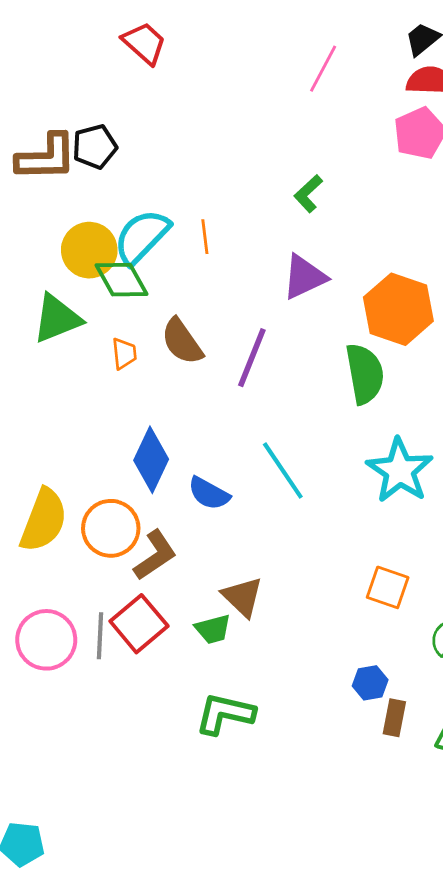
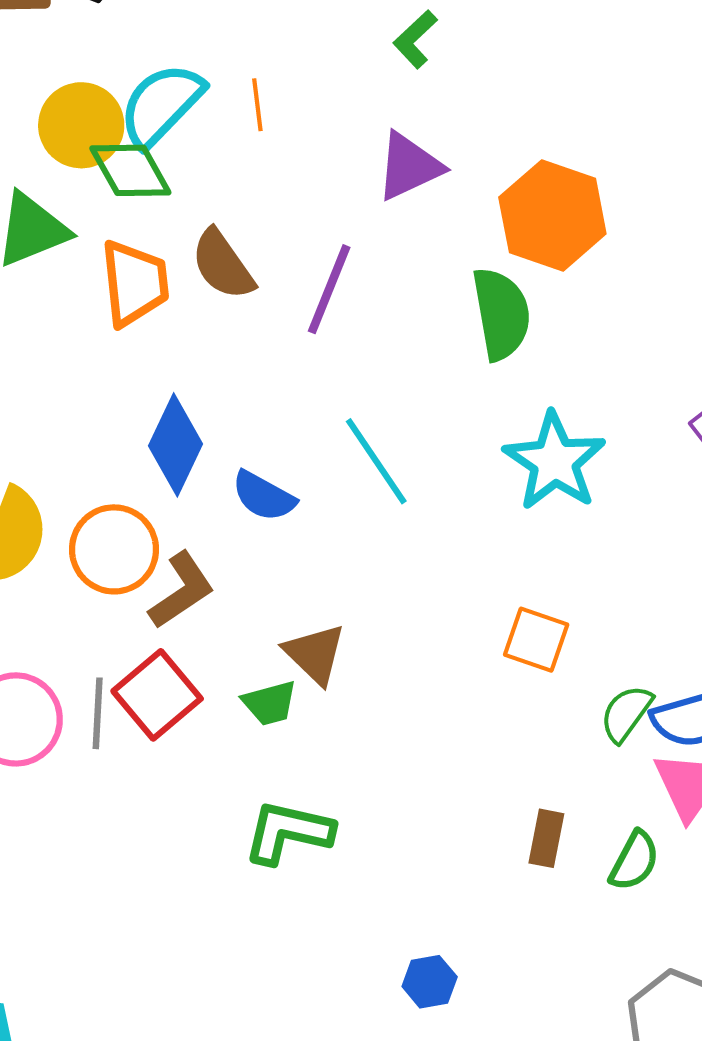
orange trapezoid: (124, 354) -> (134, 283), size x1.8
blue hexagon: (370, 683) -> (430, 982), moved

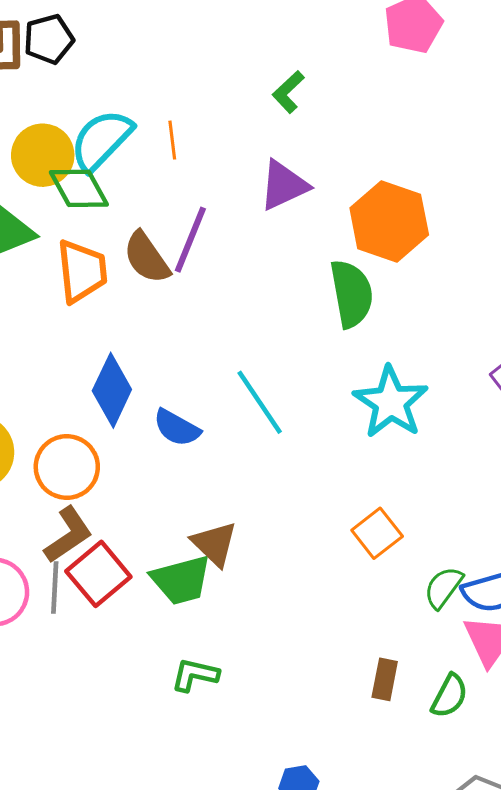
purple line: (329, 289) -> (190, 240), moved
brown L-shape: (182, 590) -> (68, 535), moved
orange square: (536, 640) -> (377, 533), turned 33
green trapezoid: (270, 703) -> (181, 580), size x1.5
green L-shape: (288, 832) -> (195, 675), size x0.7

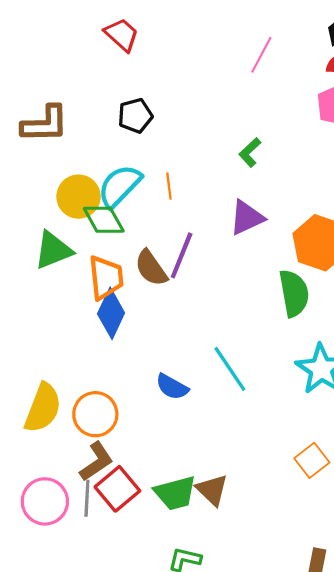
black pentagon: (49, 39) -> (135, 116), moved
blue diamond: (112, 390) -> (111, 313), moved
brown triangle: (214, 544) -> (212, 490), moved

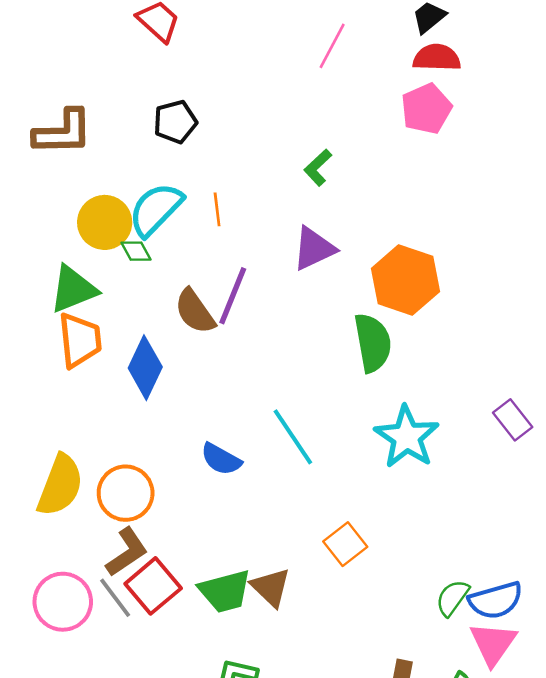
green diamond: (104, 220) -> (136, 251), size x0.6
orange trapezoid: (106, 278) -> (80, 340), moved
orange square: (312, 460) -> (345, 544), moved
gray line: (87, 498) -> (115, 598), turned -40

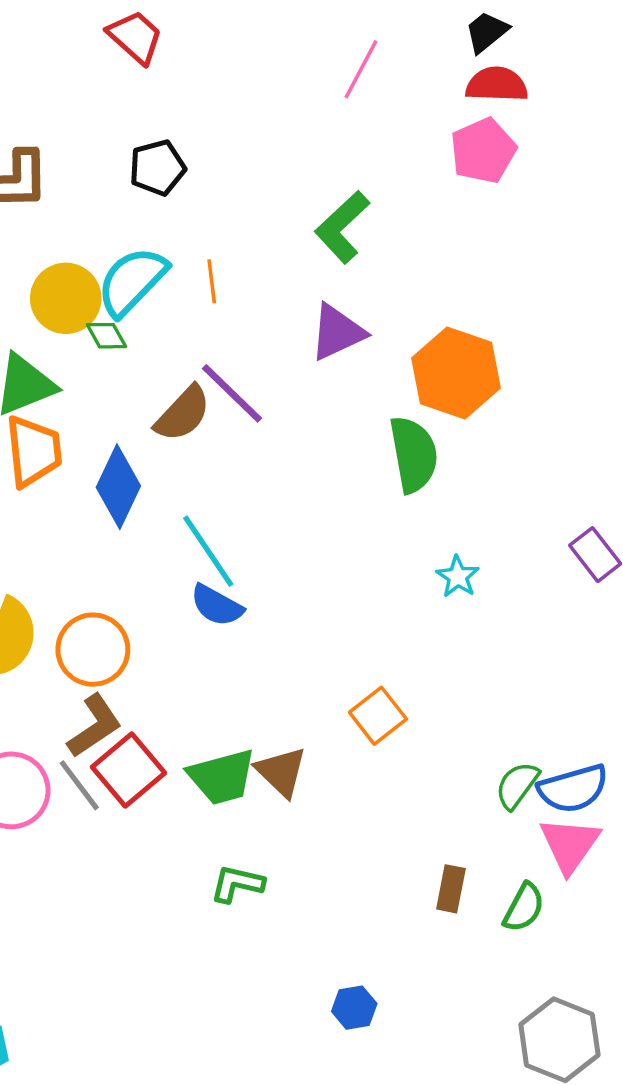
green L-shape: (318, 168) -> (342, 227), size x1.5
purple line: (233, 296) -> (232, 393), turned -68
brown semicircle: (195, 311) -> (183, 414), turned -102
cyan line: (293, 437) -> (208, 551), moved
cyan star: (407, 437) -> (458, 577), size x0.5

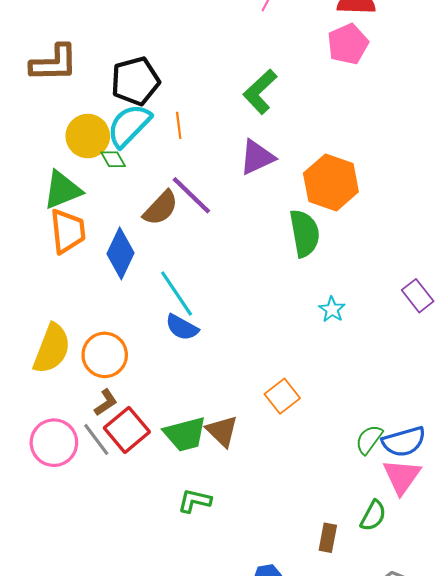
black pentagon: (157, 168) -> (135, 81), moved, size x1.4
brown L-shape: (95, 726) -> (106, 402), size x0.7
brown rectangle: (451, 889) -> (328, 538), moved

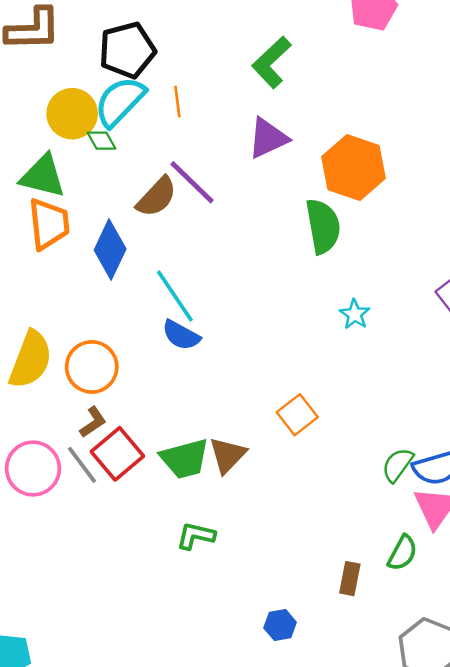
green triangle: (62, 190) -> (43, 176), turned 36
brown triangle: (222, 431) -> (228, 455), turned 30

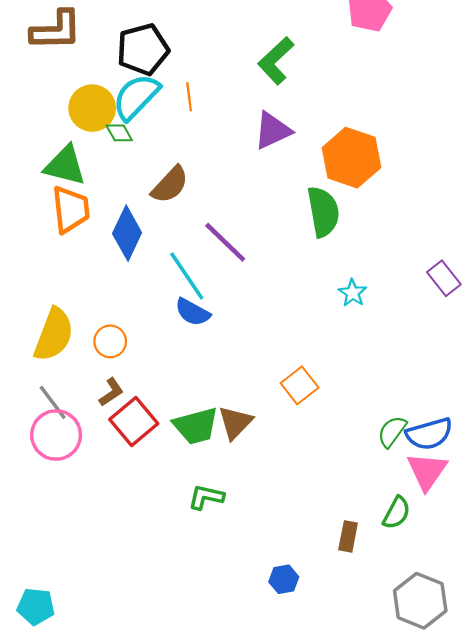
purple line: (192, 182) -> (225, 242), moved
orange circle: (92, 367) -> (110, 341), size x0.7
gray line: (82, 465) -> (53, 402), moved

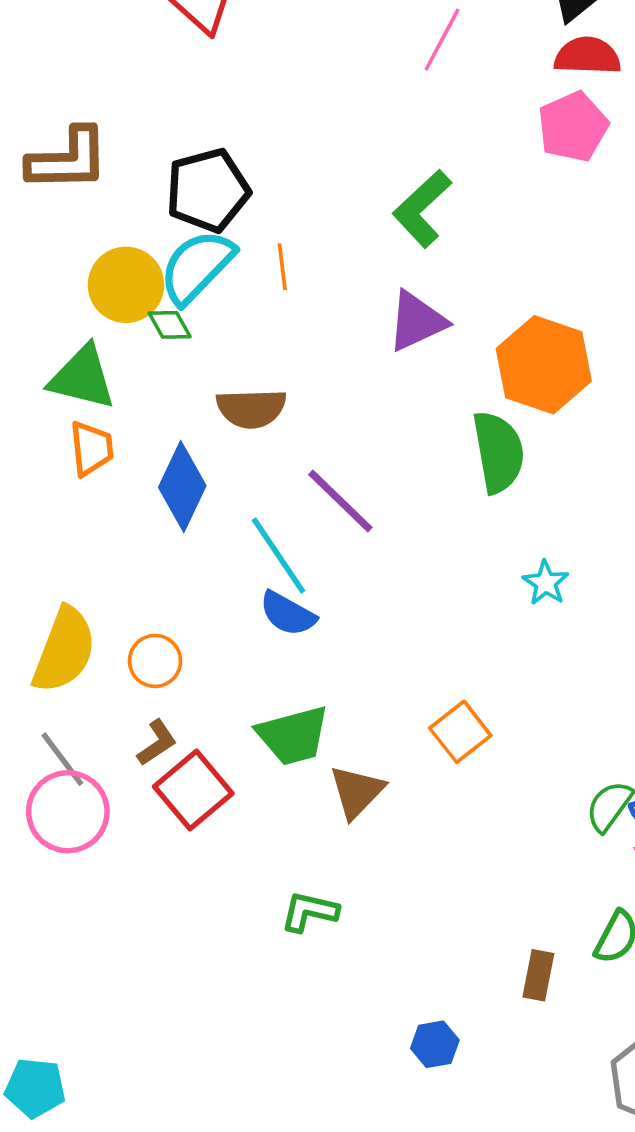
brown semicircle: (170, 185) -> (251, 408), turned 45
orange trapezoid: (71, 210) -> (91, 448), size x0.7
green trapezoid: (196, 426) -> (293, 735), moved

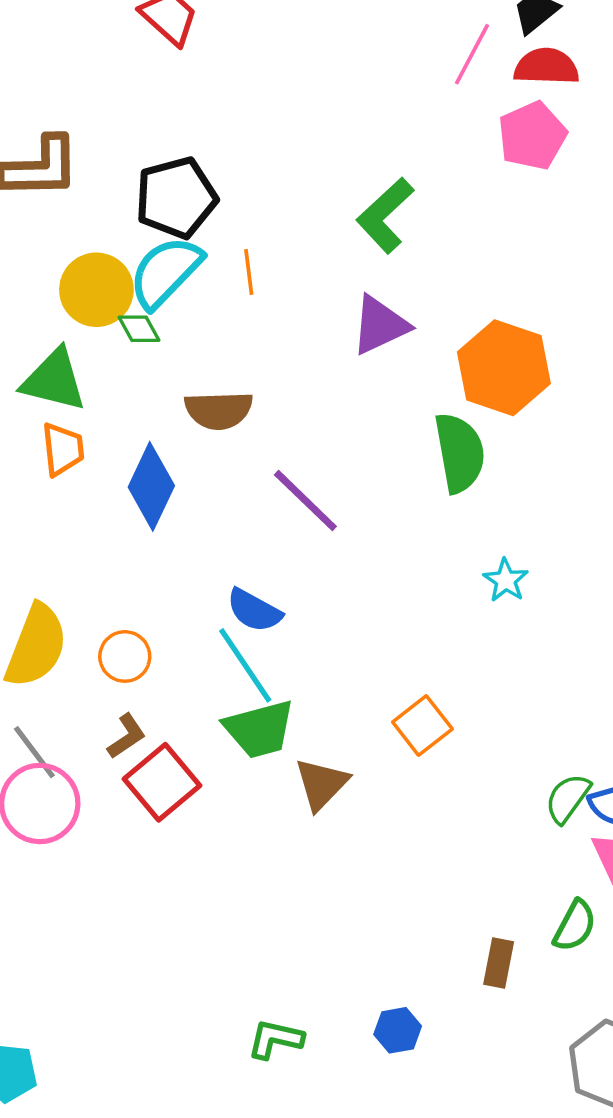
pink line: (442, 40) -> (472, 54), moved
cyan line: (279, 556) -> (245, 665), moved
green L-shape: (309, 912) -> (275, 1039), moved

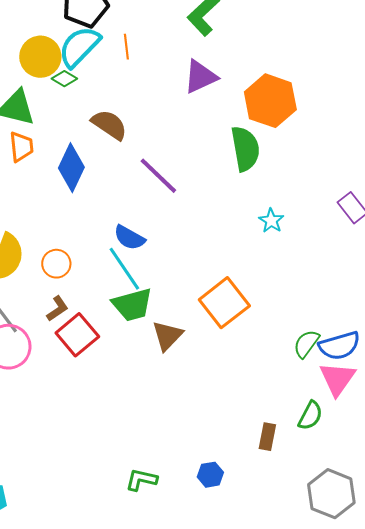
green diamond: (139, 329) -> (64, 79), turned -30
brown semicircle: (219, 410) -> (109, 125), turned -144
orange square: (422, 726) -> (224, 303), size x1.5

